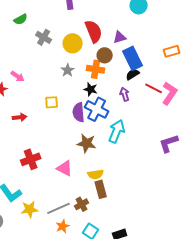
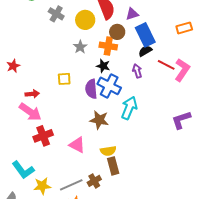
pink arrow: (18, 76) -> (30, 112), moved, size x1.6

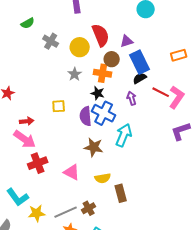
purple L-shape: (181, 120) -> (181, 131), moved
brown rectangle: (113, 166) -> (121, 193), moved

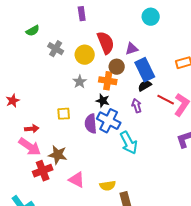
cyan arrow: (124, 135) -> (129, 143), turned 130
brown star: (94, 147) -> (58, 155), moved

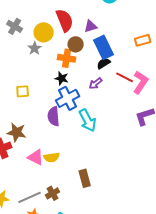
gray star: (80, 82) -> (35, 48), moved
purple arrow: (137, 106) -> (96, 83), turned -112
blue cross: (109, 121) -> (68, 98), turned 35
purple semicircle: (91, 124) -> (54, 116), moved
yellow semicircle: (108, 186) -> (52, 157), moved

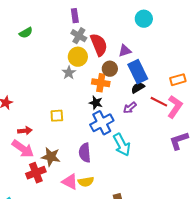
gray cross: (15, 26) -> (79, 36), moved
orange rectangle: (143, 40) -> (178, 80), moved
purple semicircle: (54, 116) -> (85, 153), moved

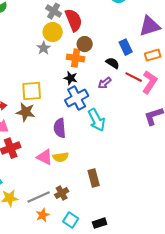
purple triangle: (125, 51) -> (150, 26), moved, size x1.6
blue rectangle: (138, 72) -> (126, 47), moved, size x0.7
black semicircle: (138, 88) -> (113, 63), turned 64
yellow square: (57, 116) -> (32, 91), size x1.5
brown star: (51, 157) -> (26, 112), moved

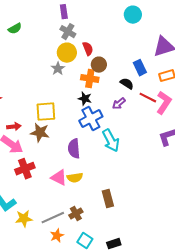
red semicircle: (74, 20) -> (88, 49), moved, size x0.6

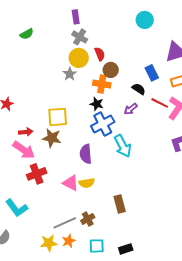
yellow star: (24, 219) -> (49, 243), moved
cyan square: (85, 241) -> (97, 246), turned -35

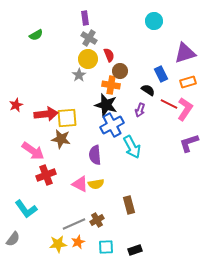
black star: (97, 104) -> (106, 105), size x1.6
purple arrow: (131, 109) -> (140, 110), turned -32
red arrow: (26, 132) -> (46, 114), moved, size x1.6

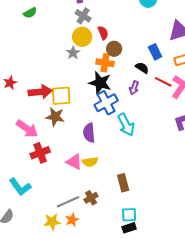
cyan square: (106, 247) -> (129, 215), moved

